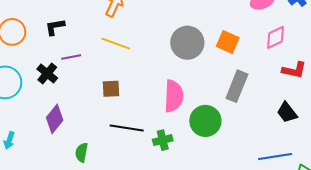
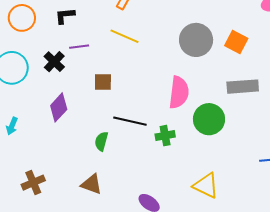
gray rectangle: (237, 86) -> (243, 87), turned 60
brown square: (111, 89) -> (103, 82), moved
green semicircle: (82, 152) -> (101, 141), moved

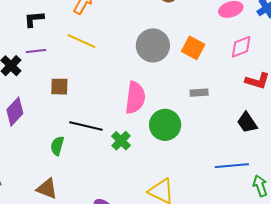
black L-shape: (65, 16) -> (34, 19), moved
gray rectangle: (243, 87) -> (199, 93), size x0.6
green cross: (165, 136) -> (121, 141), turned -36

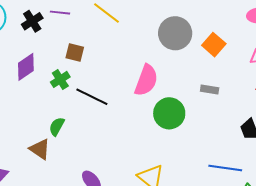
green cross: (121, 141) -> (60, 79), moved
green semicircle: (57, 146) -> (57, 127), moved

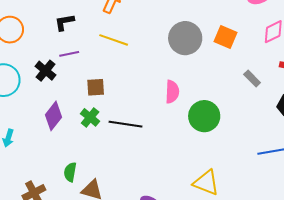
pink semicircle: (146, 80) -> (172, 92), size x0.7
gray rectangle: (210, 89) -> (252, 78), moved, turned 54
green semicircle: (57, 127) -> (70, 172), moved

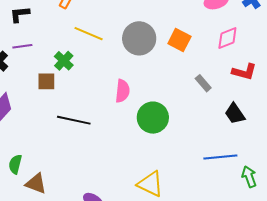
yellow line: (114, 40) -> (89, 34), moved
green cross: (90, 117) -> (64, 61), moved

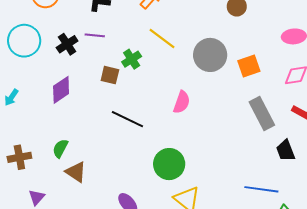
orange square: (179, 40) -> (249, 66), turned 30
gray rectangle: (203, 83) -> (262, 113), size x1.8
green circle: (153, 118) -> (169, 164), moved

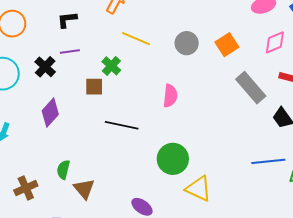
gray circle: (210, 55) -> (187, 43), size x0.7
brown triangle: (76, 172) -> (84, 189), turned 30

